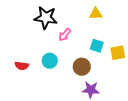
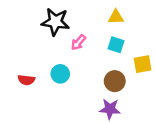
cyan square: (97, 46) -> (116, 45), moved
brown circle: (82, 67) -> (115, 81), moved

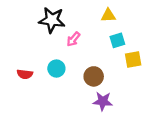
cyan square: (116, 45) -> (117, 40), moved, turned -35
brown circle: (115, 81) -> (94, 76), moved

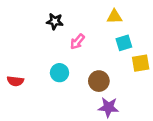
black star: (52, 20) -> (55, 21), size x0.6
red semicircle: (25, 74) -> (15, 81), moved

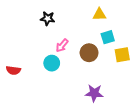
pink arrow: (77, 42) -> (62, 45), moved
brown circle: (99, 81) -> (89, 53), moved

